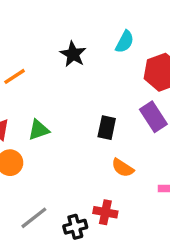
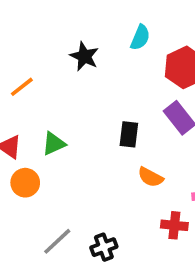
red cross: (105, 212) -> (174, 225), moved

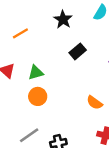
black rectangle: (129, 134) -> (78, 51), moved, turned 35
orange circle: (25, 183) -> (38, 96), moved

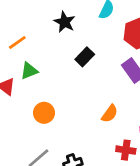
green triangle: (36, 73) -> (29, 71), moved
orange semicircle: (94, 103) -> (110, 114), turned -84

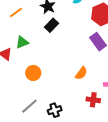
orange line: (17, 43) -> (16, 13), moved
black rectangle: (85, 57) -> (51, 25), moved

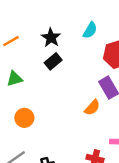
orange semicircle: (81, 73) -> (92, 108), moved

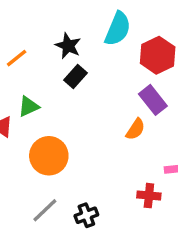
cyan semicircle: (90, 30) -> (118, 29), size x1.5
orange circle: (24, 118) -> (49, 156), size x1.5

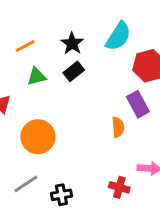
green triangle: (29, 106) -> (37, 77), moved
orange semicircle: (135, 129) -> (118, 127), turned -48

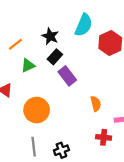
purple rectangle: (138, 104) -> (67, 76), moved
orange semicircle: (118, 127) -> (96, 104), moved
gray line: (26, 184) -> (34, 147), turned -54

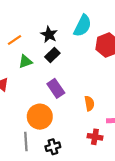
purple rectangle: (67, 76) -> (56, 88), moved
orange circle: (37, 110) -> (40, 117), moved

